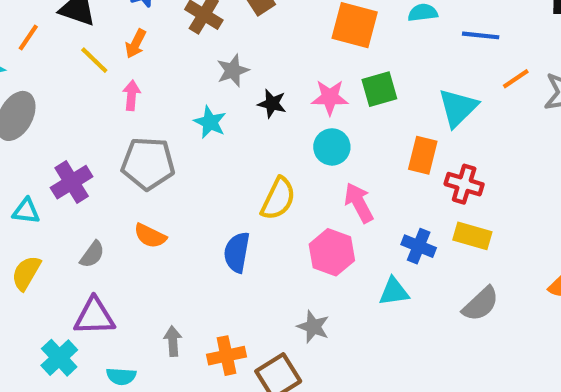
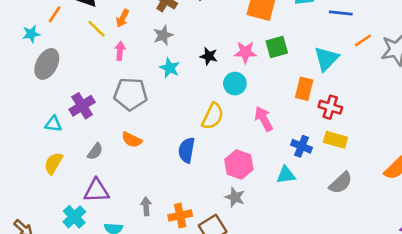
gray star: (233, 71) -> (163, 35), moved
cyan circle: (332, 147) -> (235, 84), moved
pink hexagon: (332, 252) -> (239, 165), moved

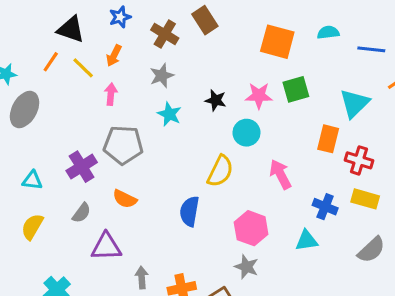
orange line: (55, 14) -> (51, 62), moved
purple cross: (82, 106) -> (82, 167), moved
purple triangle: (96, 191) -> (106, 247), moved

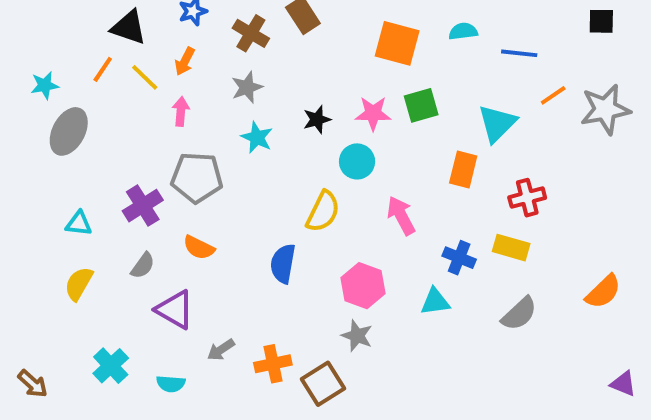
black star: (216, 100) -> (317, 119), turned -30
red cross: (359, 160) -> (527, 198), moved, turned -32
purple triangle: (106, 247) -> (175, 310), turned 32
gray arrow: (142, 278) -> (221, 350), turned -120

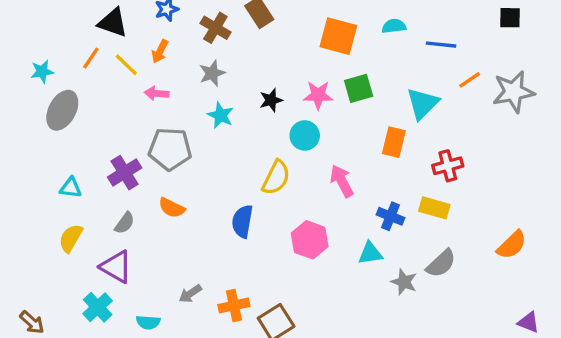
pink arrow: (181, 111) -> (157, 93), turned -90
purple triangle: (175, 310) -> (116, 267), moved
gray star: (357, 336) -> (404, 282), moved

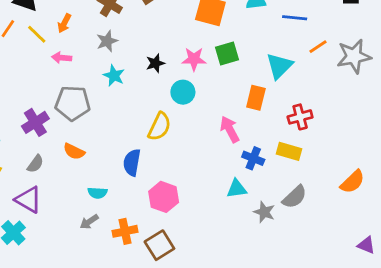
pink arrow: (342, 181) -> (230, 129), moved
pink hexagon: (310, 240) -> (164, 197), moved
cyan semicircle: (148, 322) -> (97, 193), moved

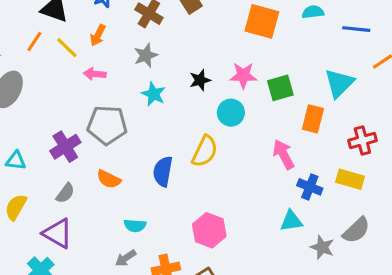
green square: (227, 54) -> (280, 88), moved
blue semicircle: (132, 162) -> (163, 171), moved

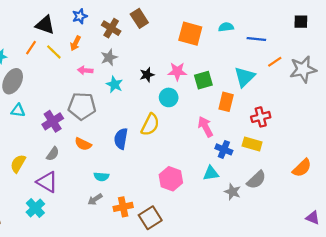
pink arrow: (95, 74) -> (85, 70), moved
cyan triangle: (16, 161) -> (18, 110), moved
pink hexagon: (209, 230) -> (171, 179), moved

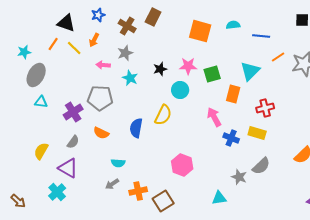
brown rectangle: (139, 18) -> (153, 17), turned 60
cyan triangle: (211, 173) -> (219, 198), moved

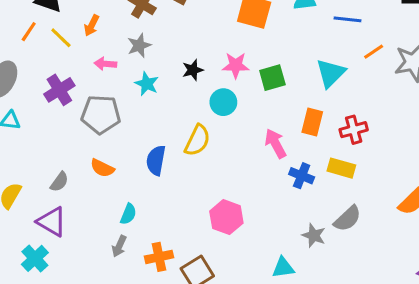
orange rectangle: (233, 94) -> (312, 122), moved
purple cross: (73, 112) -> (59, 90), moved
cyan semicircle: (118, 163) -> (128, 214), turned -72
gray arrow: (112, 184) -> (119, 246), turned -32

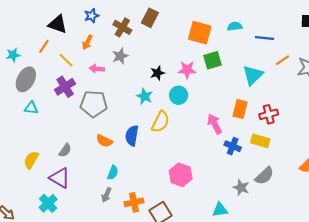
yellow line: (61, 38) -> (66, 60), moved
green square: (272, 78) -> (212, 60), moved
cyan star: (147, 84) -> (145, 96), moved
orange semicircle: (102, 168) -> (104, 141), moved

